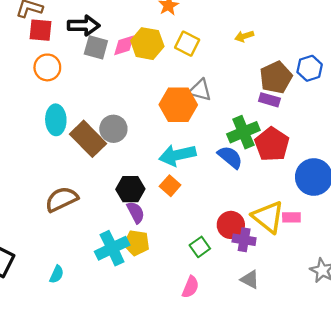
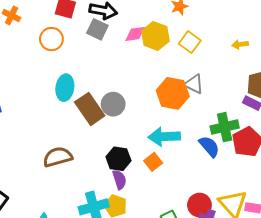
gray square: (96, 47) -> (97, 29), moved
orange circle: (47, 67) -> (51, 39), moved

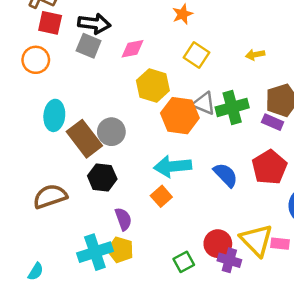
yellow hexagon: (155, 36) -> (153, 85), moved
green cross: (225, 127) -> (232, 107), moved
black hexagon: (118, 159) -> (102, 177), moved

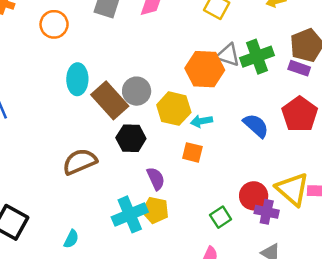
yellow hexagon: (153, 85) -> (174, 109), moved
cyan arrow: (173, 166) -> (201, 121), size x0.6
orange square: (161, 196) -> (192, 152), turned -30

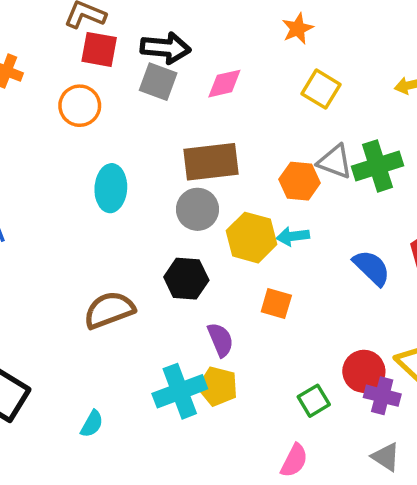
orange hexagon: (205, 69) -> (300, 181), size x0.7
brown rectangle: (110, 100) -> (211, 162), moved, turned -57
cyan arrow: (201, 121) -> (293, 236), moved

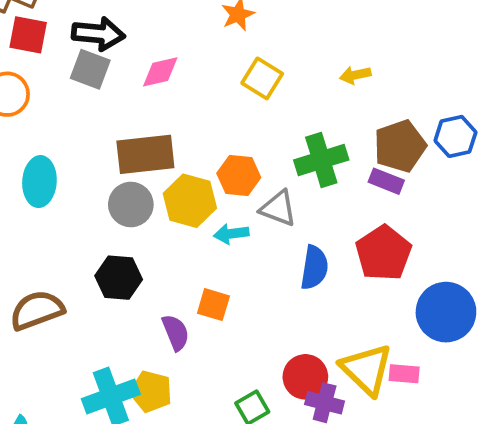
gray triangle: (335, 162) -> (278, 208), moved
yellow hexagon: (251, 238) -> (190, 201), moved
blue semicircle: (372, 268) -> (314, 268), turned 54
purple semicircle: (220, 340) -> (176, 332), moved

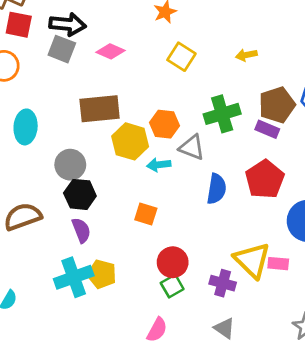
pink diamond: (160, 72) -> (111, 51), turned 36
gray circle: (131, 205) -> (70, 165), moved
purple semicircle: (176, 332) -> (81, 230), moved
red circle: (305, 377) -> (173, 262), moved

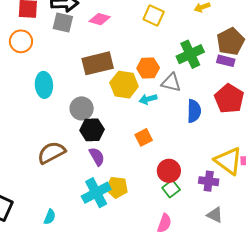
orange square: (146, 214) -> (144, 137), turned -36

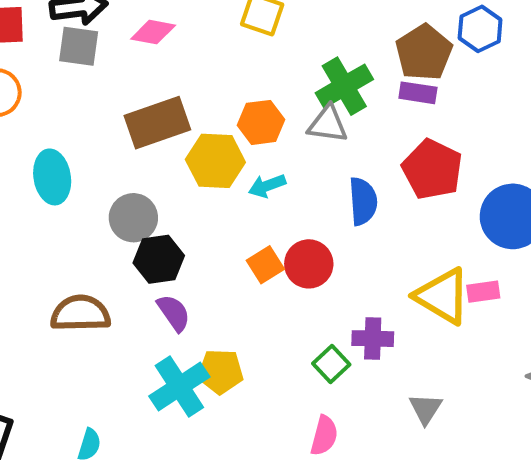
gray triangle: (171, 82) -> (328, 124), moved
brown semicircle: (51, 153) -> (80, 313), turned 32
red circle: (169, 171) -> (309, 264), moved
purple cross: (209, 181) -> (373, 339), moved
gray triangle: (215, 215) -> (426, 409), turned 42

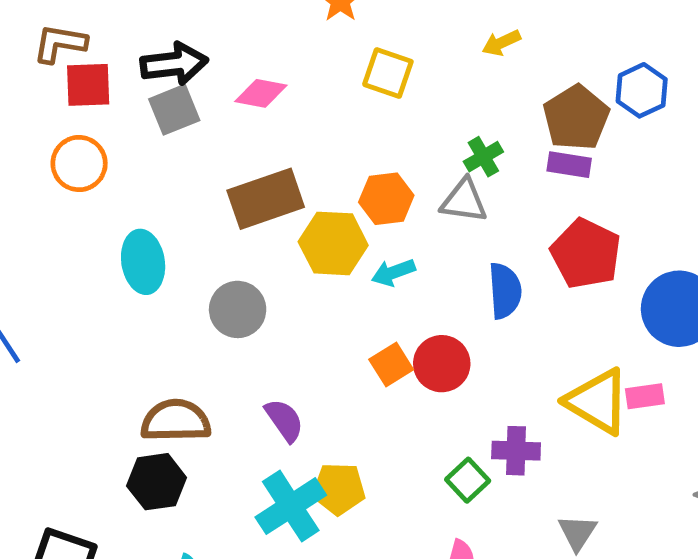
gray square: (79, 46) -> (174, 110), turned -30
green cross: (344, 86) -> (483, 157), size x0.6
black hexagon: (159, 259) -> (157, 482), moved

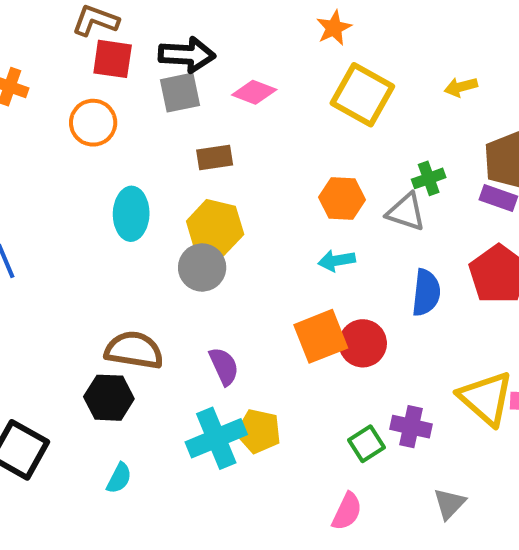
yellow square: (388, 73) -> (362, 95), size x1.4
brown rectangle: (266, 199) -> (215, 158), moved, size x0.6
yellow hexagon: (333, 243) -> (215, 228), moved
orange square: (391, 364) -> (321, 336), size x1.5

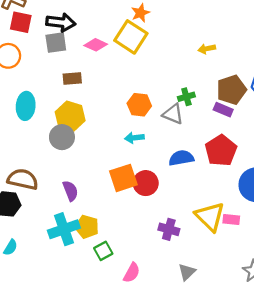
yellow square: (362, 95) -> (131, 37), moved
blue semicircle: (426, 293) -> (181, 158), turned -110
green square: (367, 444) -> (103, 251), moved

